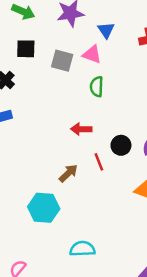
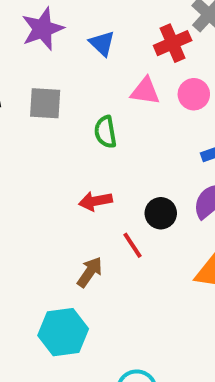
pink triangle: (92, 54) -> (145, 91), moved

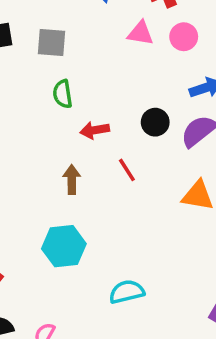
green semicircle: (105, 132) -> (63, 94), moved
black circle: (161, 213) -> (155, 122), moved
brown arrow: (90, 272) -> (72, 180), moved, turned -36

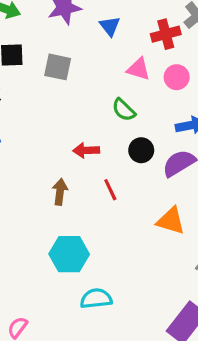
green semicircle: (63, 94) -> (124, 110), moved, turned -45
cyan hexagon: (64, 246) -> (69, 254), moved

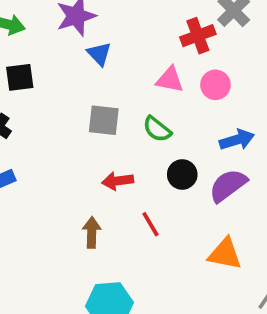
blue triangle: (110, 26) -> (99, 54), moved
gray square: (58, 67) -> (104, 120), moved

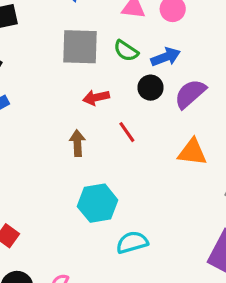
gray square: (104, 120) -> (80, 47), size x1.4
blue arrow: (237, 140) -> (166, 57), moved

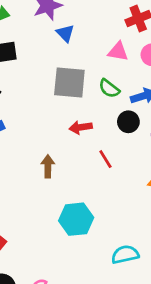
brown arrow: (77, 143) -> (48, 166), moved
cyan semicircle: (132, 242) -> (125, 254), moved

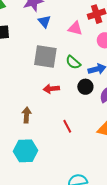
pink triangle: (118, 52) -> (75, 28), moved
red line: (105, 159) -> (67, 126), moved
cyan hexagon: (76, 219) -> (26, 151), moved

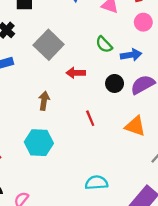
gray square: (45, 57) -> (49, 45), moved, turned 30
black circle: (85, 87) -> (115, 83), moved

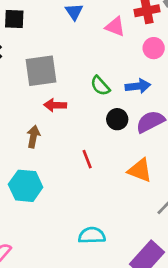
green semicircle: (104, 44) -> (100, 86), moved
gray square: (49, 45) -> (41, 71), turned 36
red arrow: (76, 73) -> (55, 105), moved

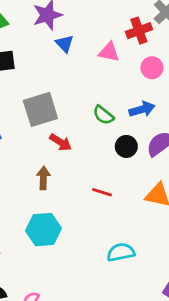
red arrow: (55, 105) -> (61, 142), turned -140
red line: (87, 159) -> (102, 192), turned -42
cyan semicircle: (92, 235) -> (121, 252), moved

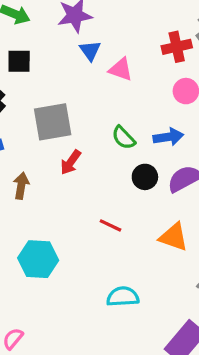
pink triangle: (109, 52) -> (121, 69), moved
red arrow: (61, 142) -> (71, 162), turned 85
brown arrow: (43, 178) -> (21, 186), moved

